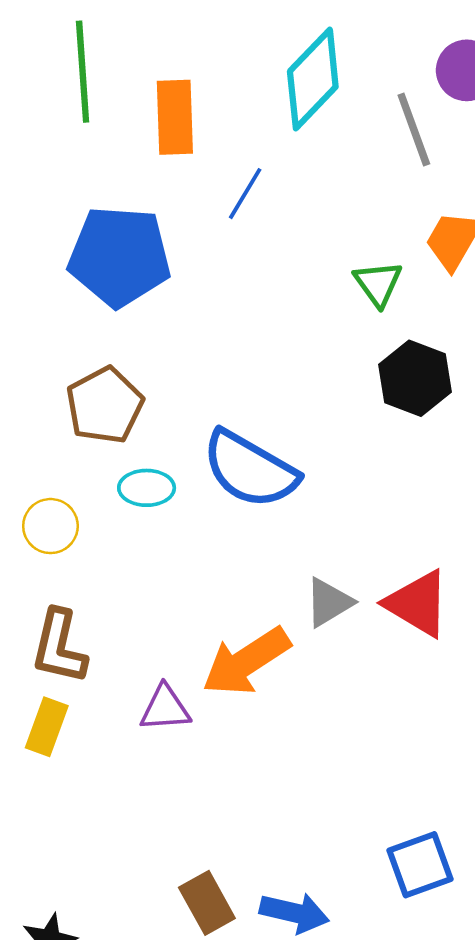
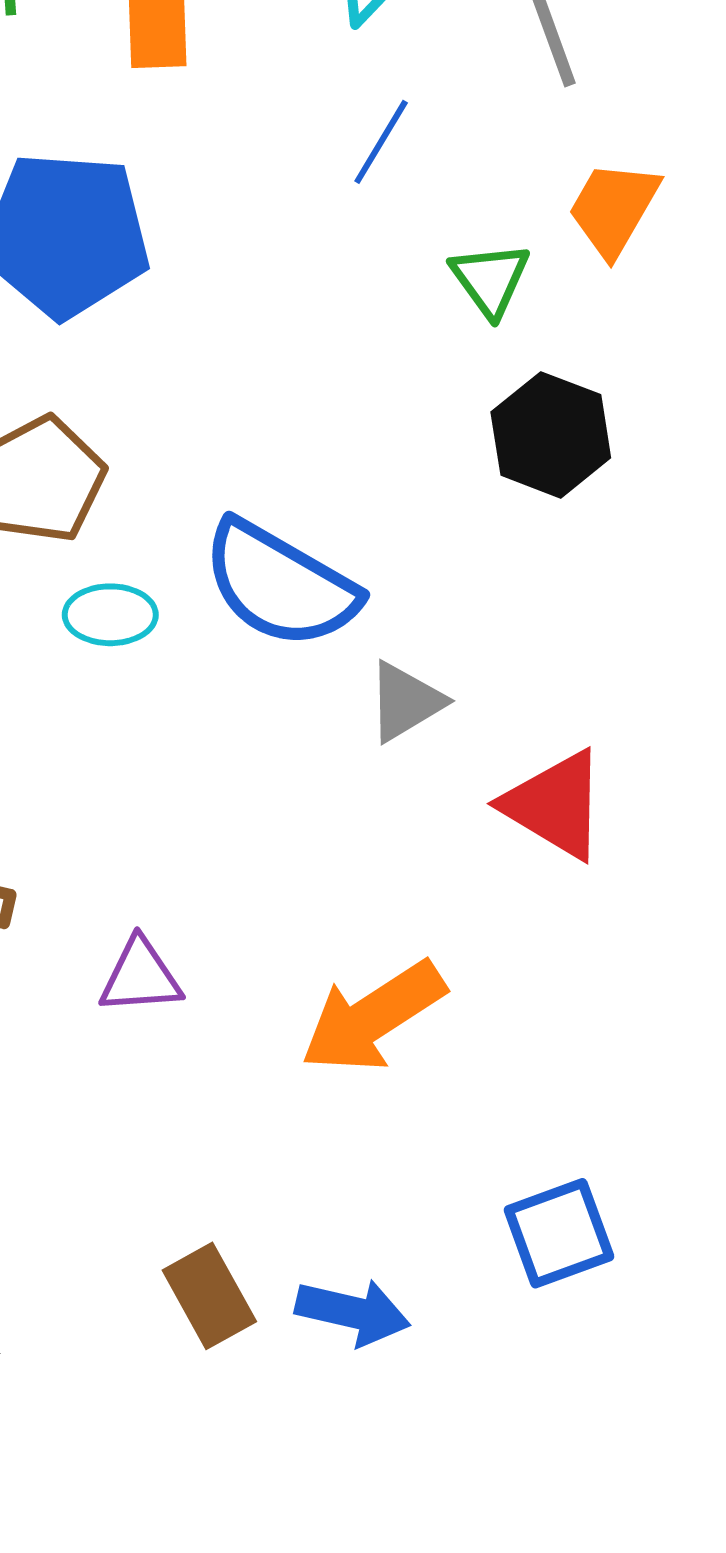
blue line: (245, 194) -> (381, 142), moved
gray triangle: (329, 602) -> (405, 702), moved
orange arrow: (246, 661) -> (373, 1017), moved

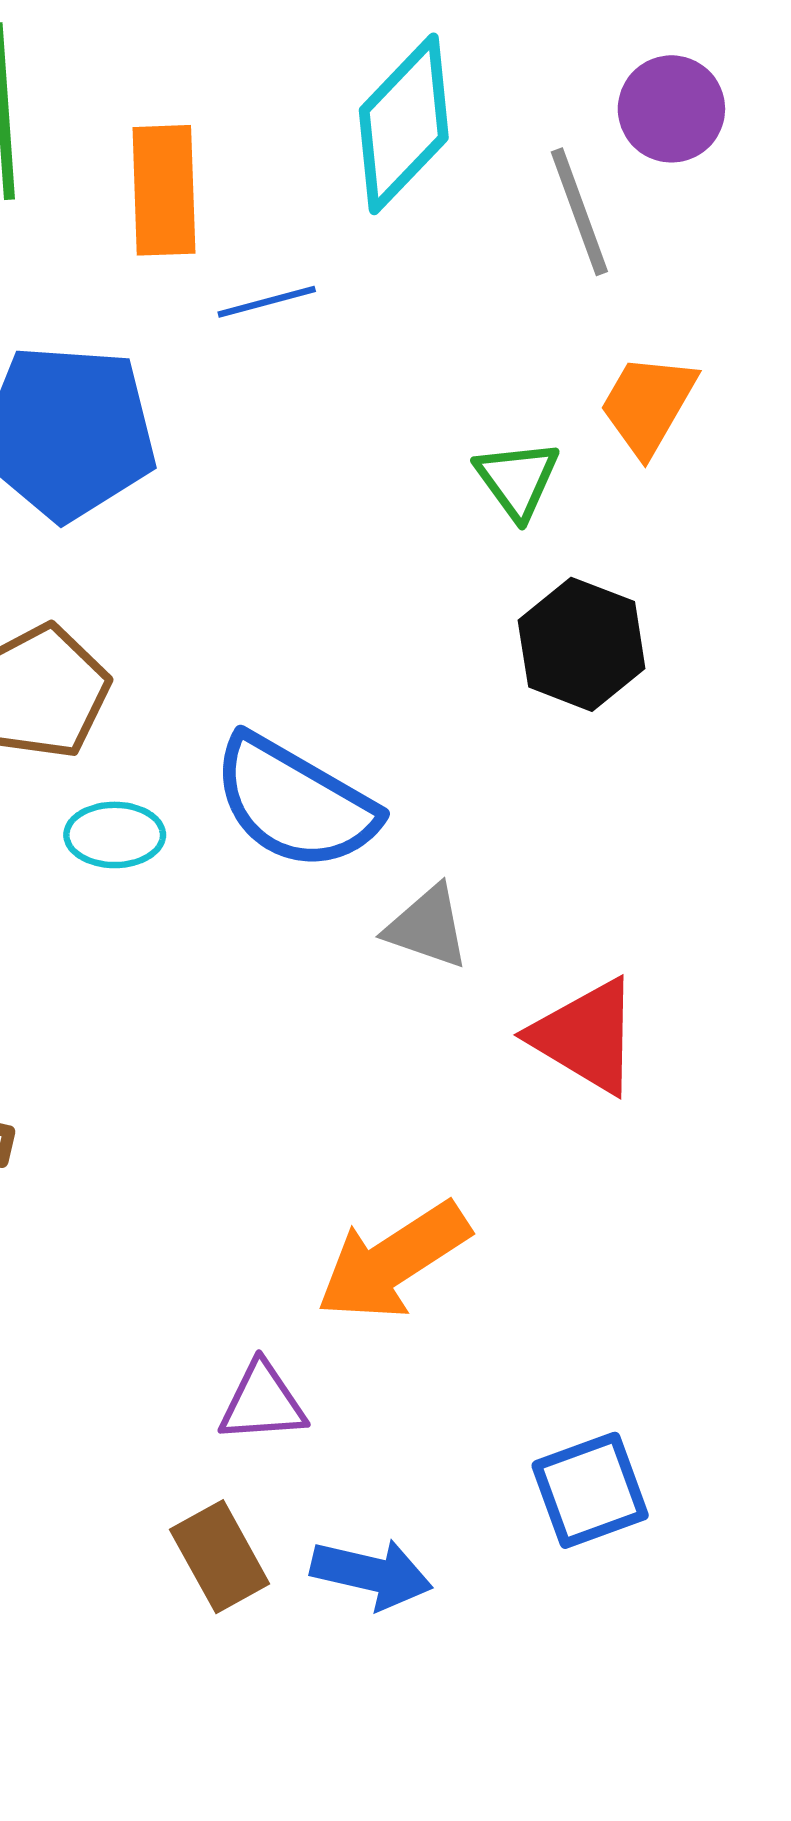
blue line: (381, 142) -> (267, 302), moved, turned 44
gray triangle: (405, 702) -> (427, 927), turned 50
purple triangle: (141, 977) -> (262, 1402), moved

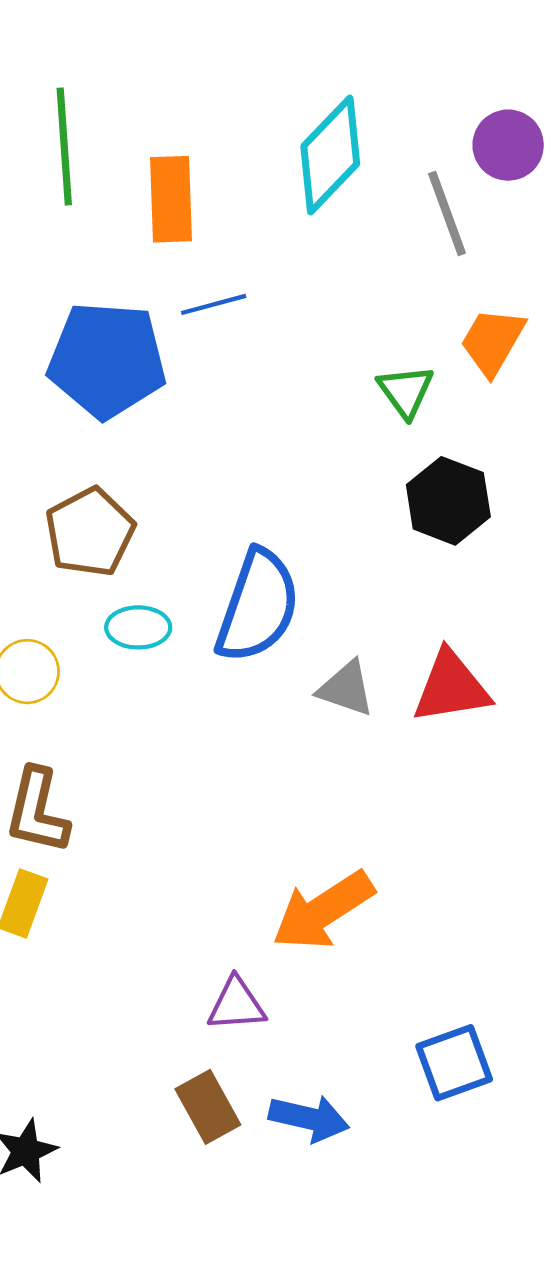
blue line: (267, 302) -> (214, 304), moved
blue semicircle: (295, 803) -> (258, 606), turned -101
red triangle: (586, 1036) -> (451, 687), moved, turned -40

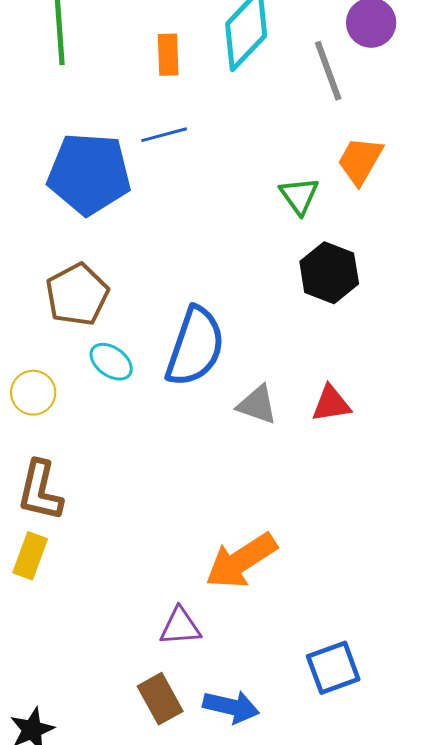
orange rectangle: (171, 199) -> (168, 55), moved, size x0.7
cyan ellipse: (138, 627) -> (111, 362), turned 36
red triangle: (451, 687) -> (331, 404), size x0.7

